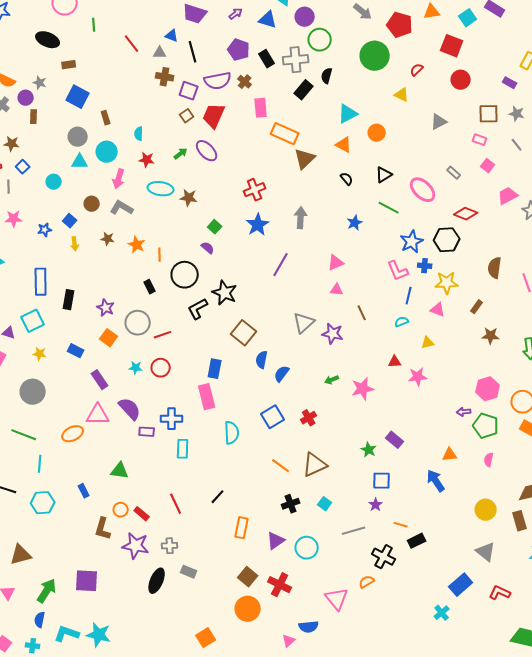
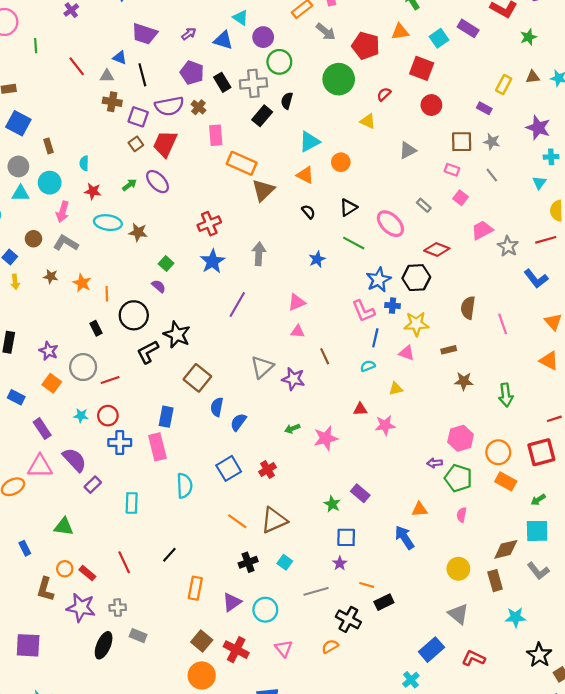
brown rectangle: (477, 307) -> (449, 350), turned 40
blue cross: (172, 419) -> (120, 443), moved
purple rectangle: (147, 432) -> (93, 485), turned -49
pink triangle: (337, 599) -> (284, 649), moved, size x0.7

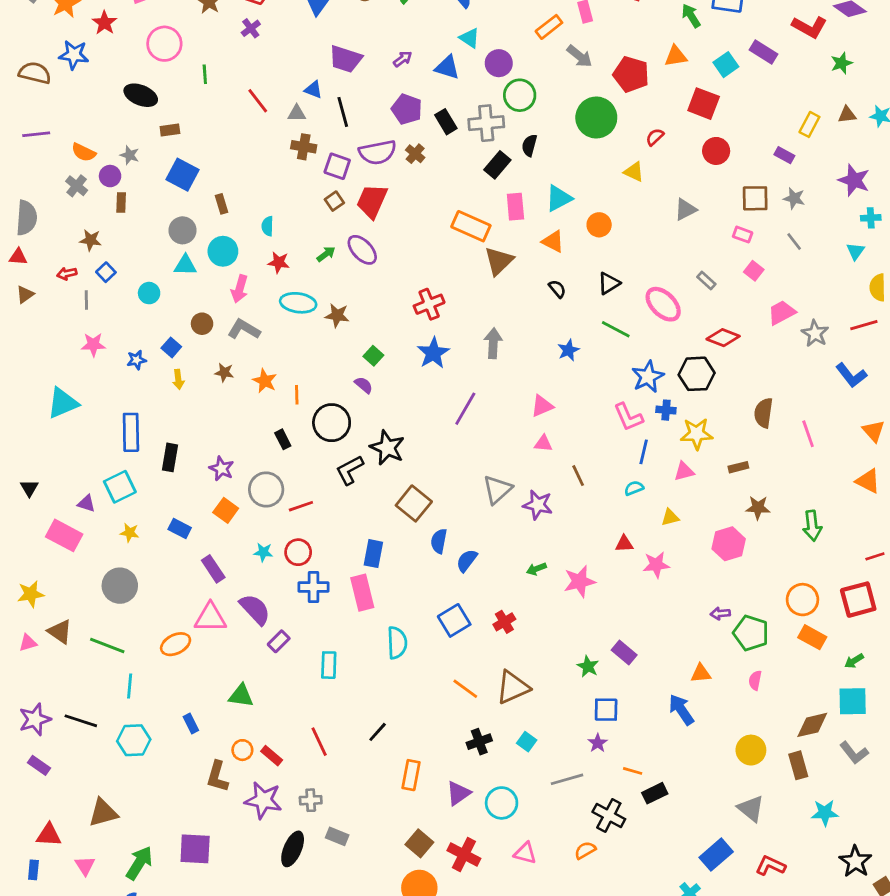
pink rectangle: (216, 135) -> (515, 207), moved
pink triangle: (407, 353) -> (684, 471), turned -35
pink hexagon: (461, 438) -> (729, 544), moved
pink triangle: (284, 649) -> (525, 853), turned -36

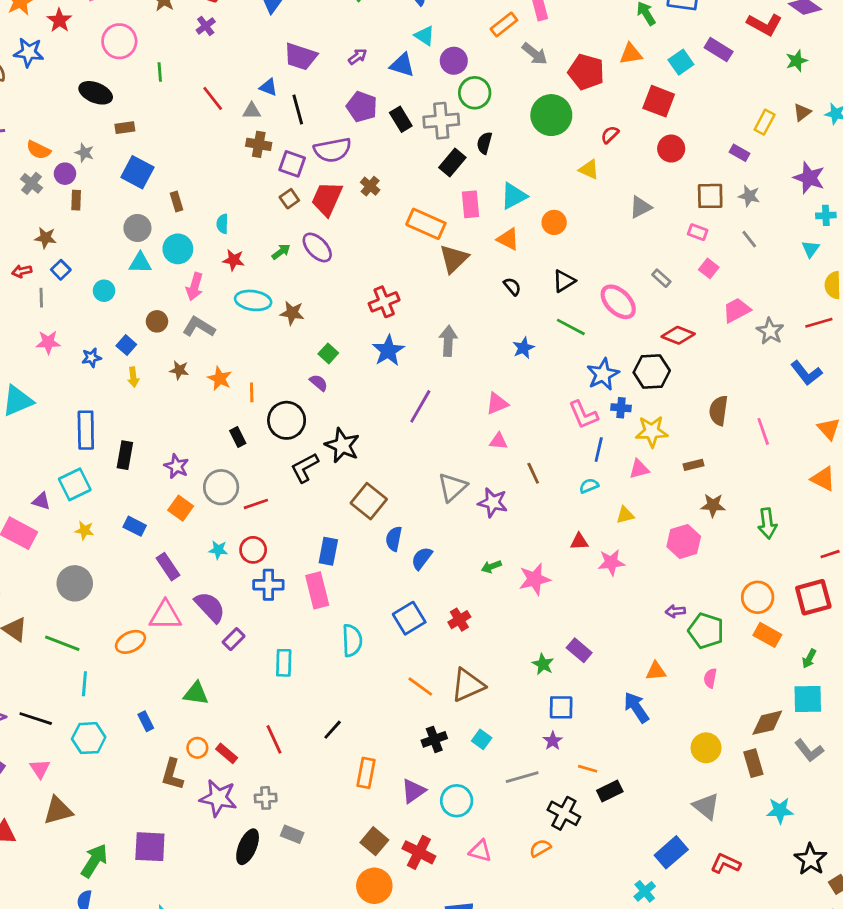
brown triangle: (847, 115) -> (802, 112), turned -30
brown cross: (415, 154) -> (370, 186), moved
green arrow: (854, 661) -> (809, 659), turned -30
pink triangle: (85, 866) -> (40, 769), moved

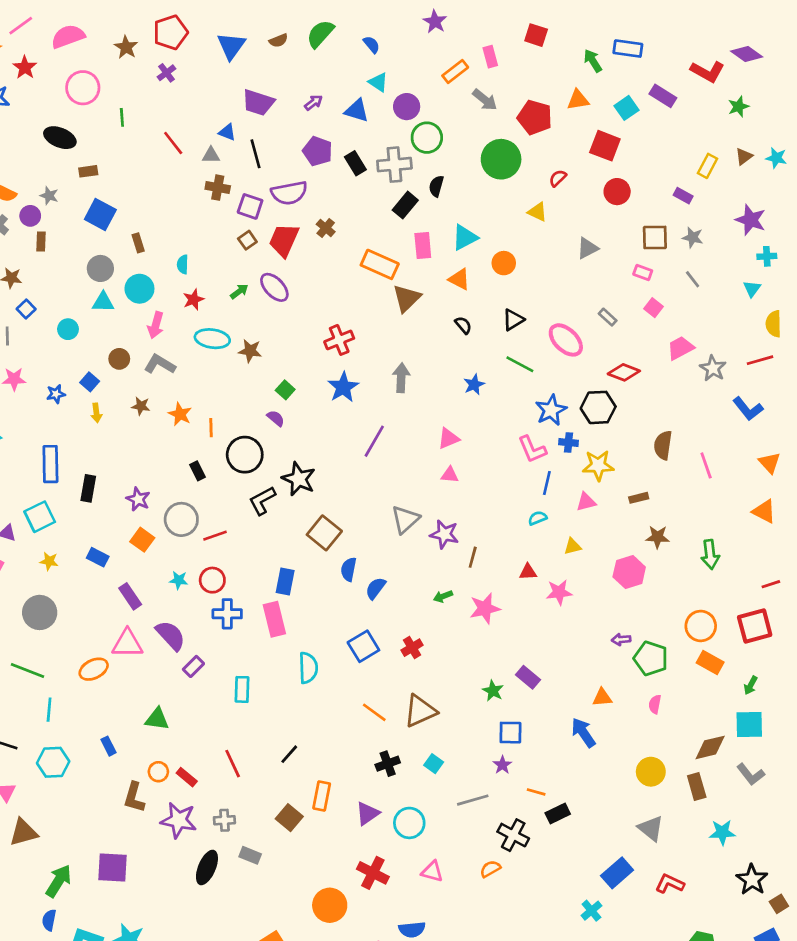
red star: (234, 260) -> (193, 300), turned -30
brown line: (533, 473) -> (473, 557), moved, turned 40
brown square: (374, 841) -> (289, 818), moved

